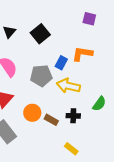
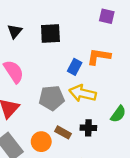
black square: (40, 34) -> (50, 34), turned 36
gray pentagon: (41, 76) -> (52, 98), moved
orange circle: (32, 113) -> (41, 142), moved

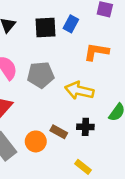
blue rectangle: (75, 67) -> (71, 24), moved
gray pentagon: (52, 98) -> (41, 75), moved

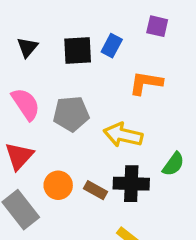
black cross: (85, 127) -> (131, 184), size x1.5
orange circle: (36, 141) -> (58, 185), moved

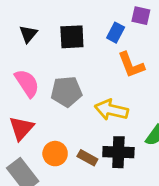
blue rectangle: (112, 46) -> (116, 33), moved
orange L-shape: (146, 83) -> (131, 65), turned -120

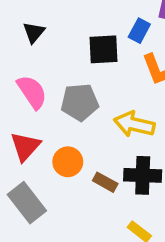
black square: (72, 37) -> (104, 49), moved
orange circle: (55, 154) -> (68, 162), moved

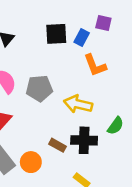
black square: (104, 49) -> (56, 34), moved
orange circle: (68, 162) -> (31, 162), moved

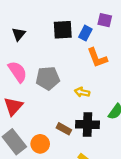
yellow arrow: (78, 104) -> (82, 92), size x0.6

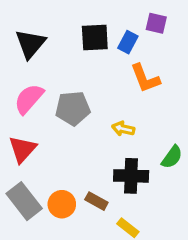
black triangle: (19, 34) -> (30, 44), size x1.5
pink semicircle: (18, 72) -> (29, 99), turned -105
brown rectangle: (64, 129) -> (96, 201), moved

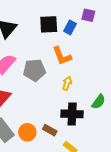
orange L-shape: (145, 78) -> (62, 56), moved
yellow arrow: (123, 129) -> (67, 83), turned 96

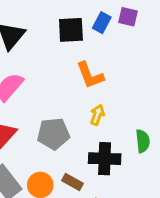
blue rectangle: (70, 27) -> (102, 23), moved
gray pentagon: (34, 70) -> (53, 134), moved
green semicircle: (99, 102) -> (143, 141), turned -42

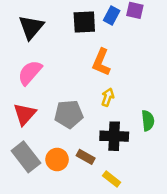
orange L-shape: (90, 75) -> (101, 62), turned 44

